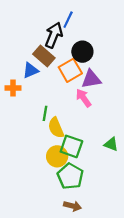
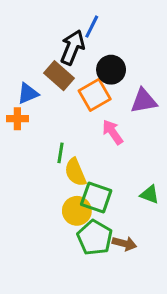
blue triangle: (31, 70) -> (28, 93), moved
purple triangle: (91, 79) -> (144, 101), moved
brown arrow: (73, 206) -> (124, 244), moved

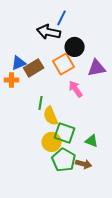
black arrow: (72, 47) -> (49, 32), turned -100
brown rectangle: (59, 76) -> (34, 68), moved, turned -72
green triangle: (150, 194) -> (92, 141), moved

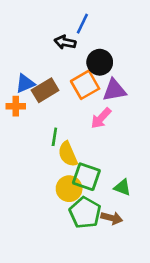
black arrow: (49, 32) -> (65, 42), size x0.7
purple triangle: (97, 68) -> (114, 90), moved
pink arrow: (76, 89) -> (101, 118), turned -102

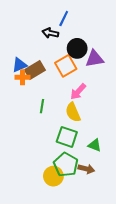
purple triangle: (114, 90) -> (95, 59), moved
orange cross: (16, 106) -> (23, 77), moved
yellow semicircle: (68, 154) -> (73, 112), moved
yellow circle: (69, 189) -> (53, 176), moved

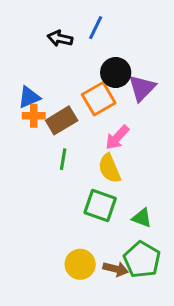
black arrow: (50, 33) -> (60, 38), moved
purple triangle: (95, 59) -> (142, 88), turned -36
brown rectangle: (35, 70) -> (62, 120), moved
green pentagon: (66, 165) -> (142, 260), moved
brown arrow: (86, 169) -> (116, 269), moved

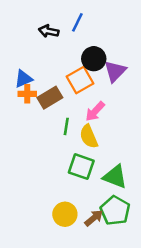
green line: (63, 159) -> (66, 126), moved
green triangle: (142, 218) -> (115, 177), size x1.5
brown arrow: (116, 269) -> (94, 218), turned -54

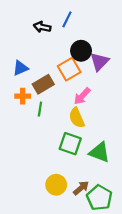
orange cross: (27, 94) -> (23, 96), moved
green line: (66, 126) -> (40, 109), moved
green pentagon: (115, 210) -> (99, 198), moved

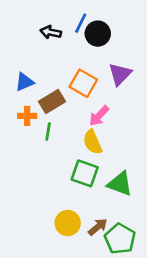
black circle: (81, 51) -> (98, 34), moved
orange square: (69, 69) -> (83, 83), turned -30

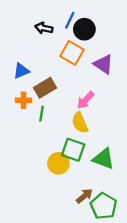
purple triangle: (120, 74) -> (104, 64), turned -40
orange square: (83, 83) -> (72, 53), moved
yellow circle: (68, 223) -> (58, 163), moved

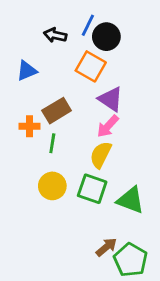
purple triangle: (104, 64) -> (111, 99), moved
blue triangle: (21, 71) -> (27, 71), moved
yellow semicircle: (80, 123) -> (101, 155), turned 50
yellow circle: (58, 163) -> (52, 186), moved

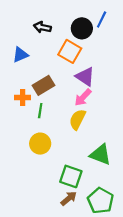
blue line: (88, 25) -> (102, 20), moved
green square: (92, 189) -> (71, 176), moved
brown arrow: (106, 247) -> (69, 198), moved

